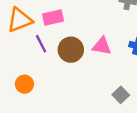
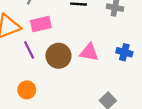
orange circle: (24, 84) -> (27, 90), moved

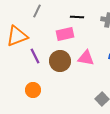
pink rectangle: (41, 24) -> (65, 34), moved

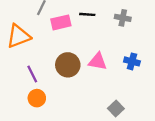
pink rectangle: (65, 34) -> (61, 22), moved
purple line: (35, 56) -> (32, 74), moved

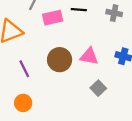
orange circle: (37, 98) -> (23, 103), moved
gray square: (116, 108) -> (98, 88), moved

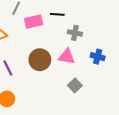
gray cross: (114, 13) -> (75, 33), moved

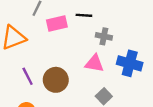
blue cross: (98, 57) -> (130, 63), size x1.5
brown circle: (40, 60) -> (56, 80), moved

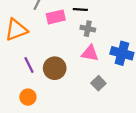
gray cross: (104, 36) -> (88, 29), moved

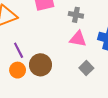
brown circle: (55, 68) -> (40, 65), moved
orange circle: (28, 97) -> (18, 70), moved

